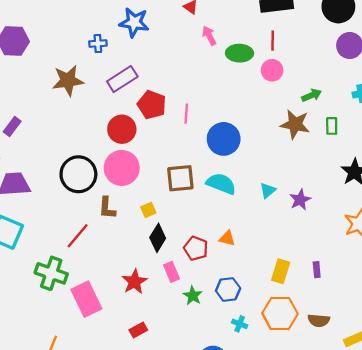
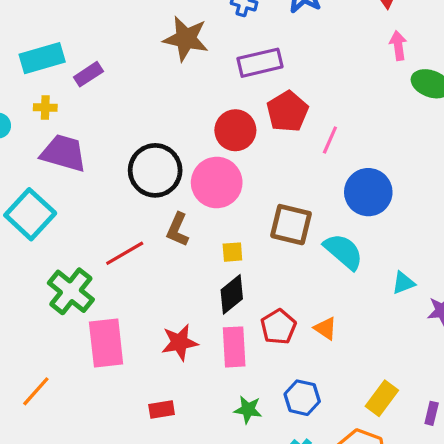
pink rectangle: (172, 272) -> (234, 347), size x1.4
green star: (193, 296) -> (248, 410), moved, turned 30

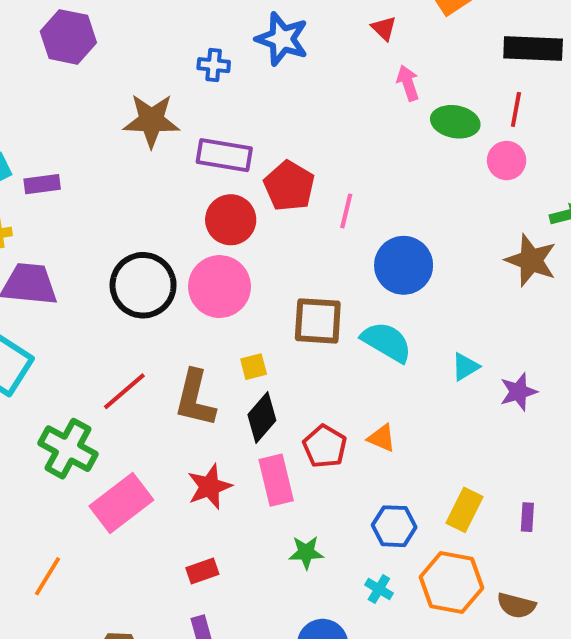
purple rectangle: (260, 63) -> (224, 155), moved, turned 33
purple rectangle: (88, 74) -> (42, 184), turned 36
brown L-shape: (178, 230) -> (195, 398), moved, size x1.4
pink rectangle: (106, 343) -> (121, 503), turned 69
blue hexagon: (302, 398) -> (394, 526), moved

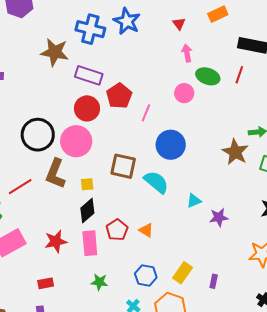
blue cross: (214, 65) -> (90, 29), size x1.8
pink circle: (507, 161) -> (184, 93), moved
brown L-shape: (195, 398) -> (55, 174), moved

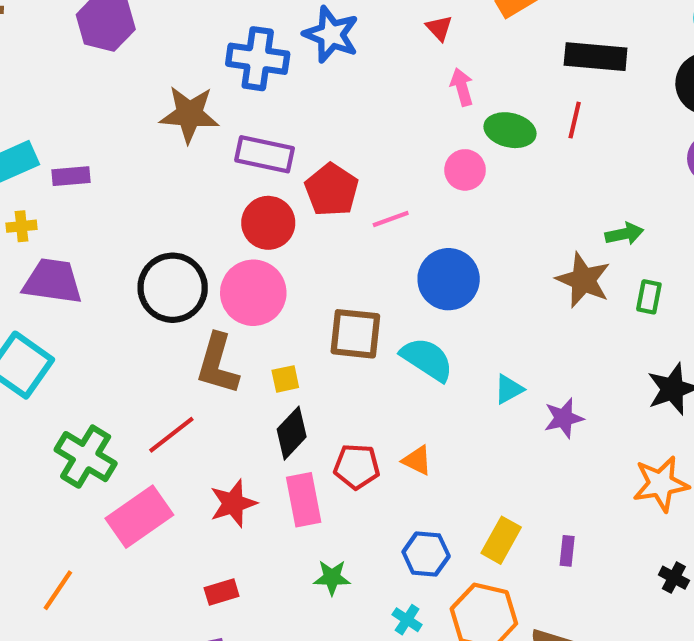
pink line: (146, 113) -> (391, 219), turned 54
red line: (20, 187) -> (171, 435), moved
red pentagon: (117, 230) -> (357, 466), turned -30

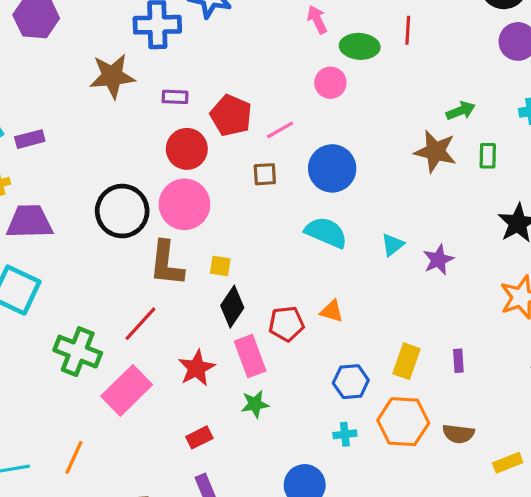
purple rectangle: (265, 154) -> (175, 97), size x0.6
brown square: (355, 334) -> (265, 174), moved, size x0.6
yellow square: (285, 379) -> (220, 266), turned 30
green star: (332, 577) -> (255, 404), moved
cyan cross: (407, 620) -> (345, 434), turned -30

